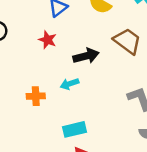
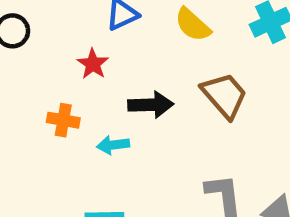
orange cross: (36, 96) -> (63, 120), moved

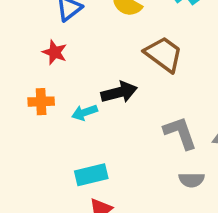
black arrow: (151, 105) -> (119, 92), moved

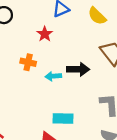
cyan rectangle: (91, 175) -> (63, 119), moved

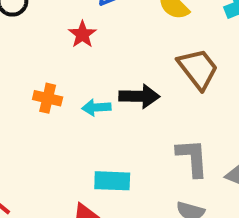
orange cross: (28, 62) -> (48, 98), moved

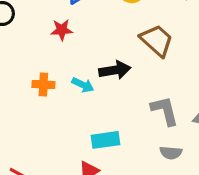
red star: (82, 34) -> (62, 30), turned -30
cyan arrow: (96, 107) -> (83, 85), turned -140

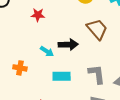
orange cross: (43, 85) -> (20, 68), moved
cyan rectangle: (105, 140) -> (62, 76), moved

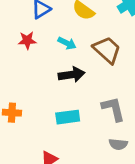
cyan arrow: (47, 51) -> (67, 43), moved

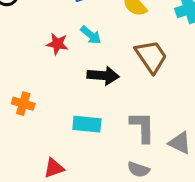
red star: (27, 40) -> (57, 44), moved
cyan arrow: (67, 43) -> (91, 35), moved

